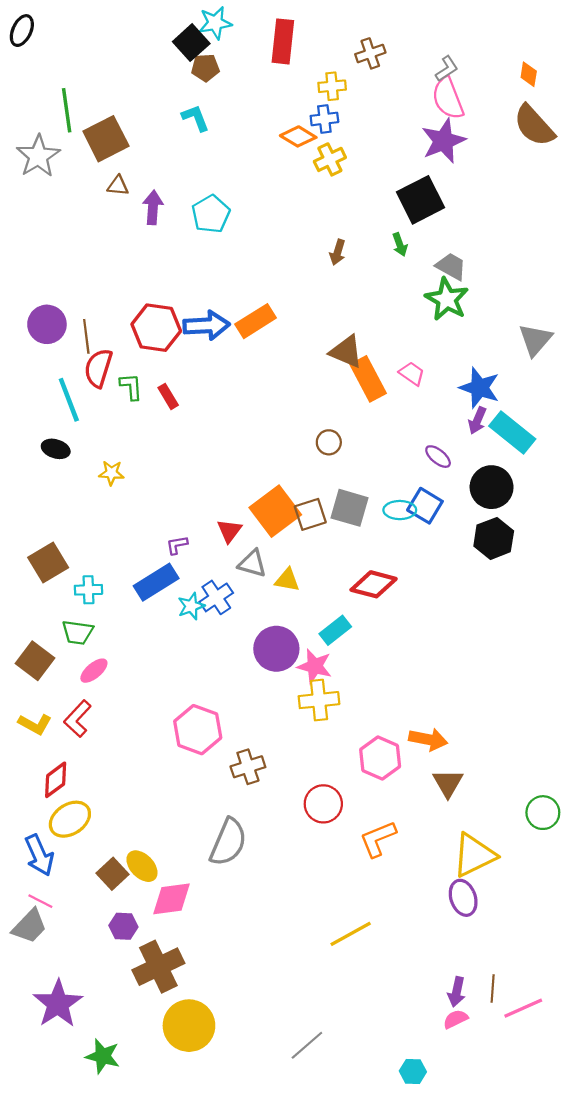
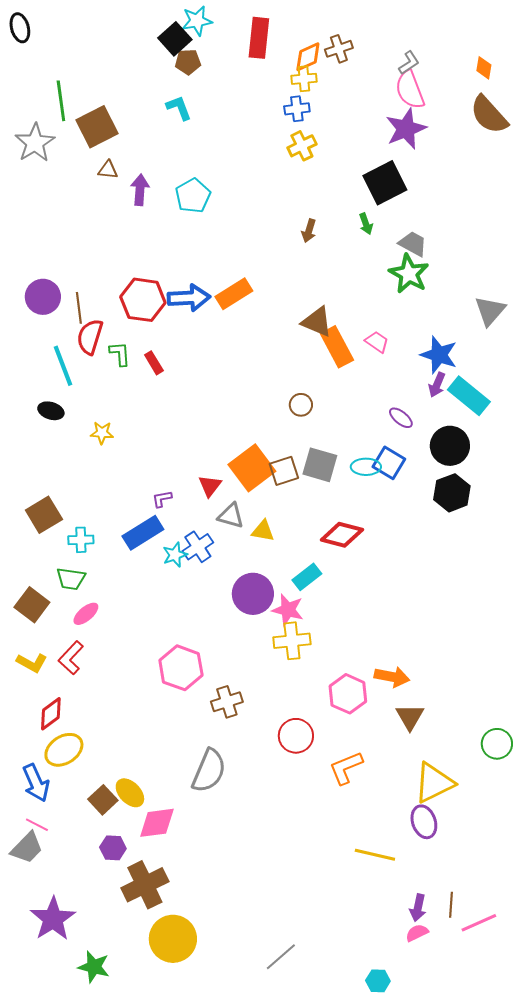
black ellipse: (22, 31) -> (20, 28), turned -40
orange diamond: (298, 136) -> (308, 57), moved, turned -56
yellow line: (351, 934) -> (375, 855), moved, turned 42

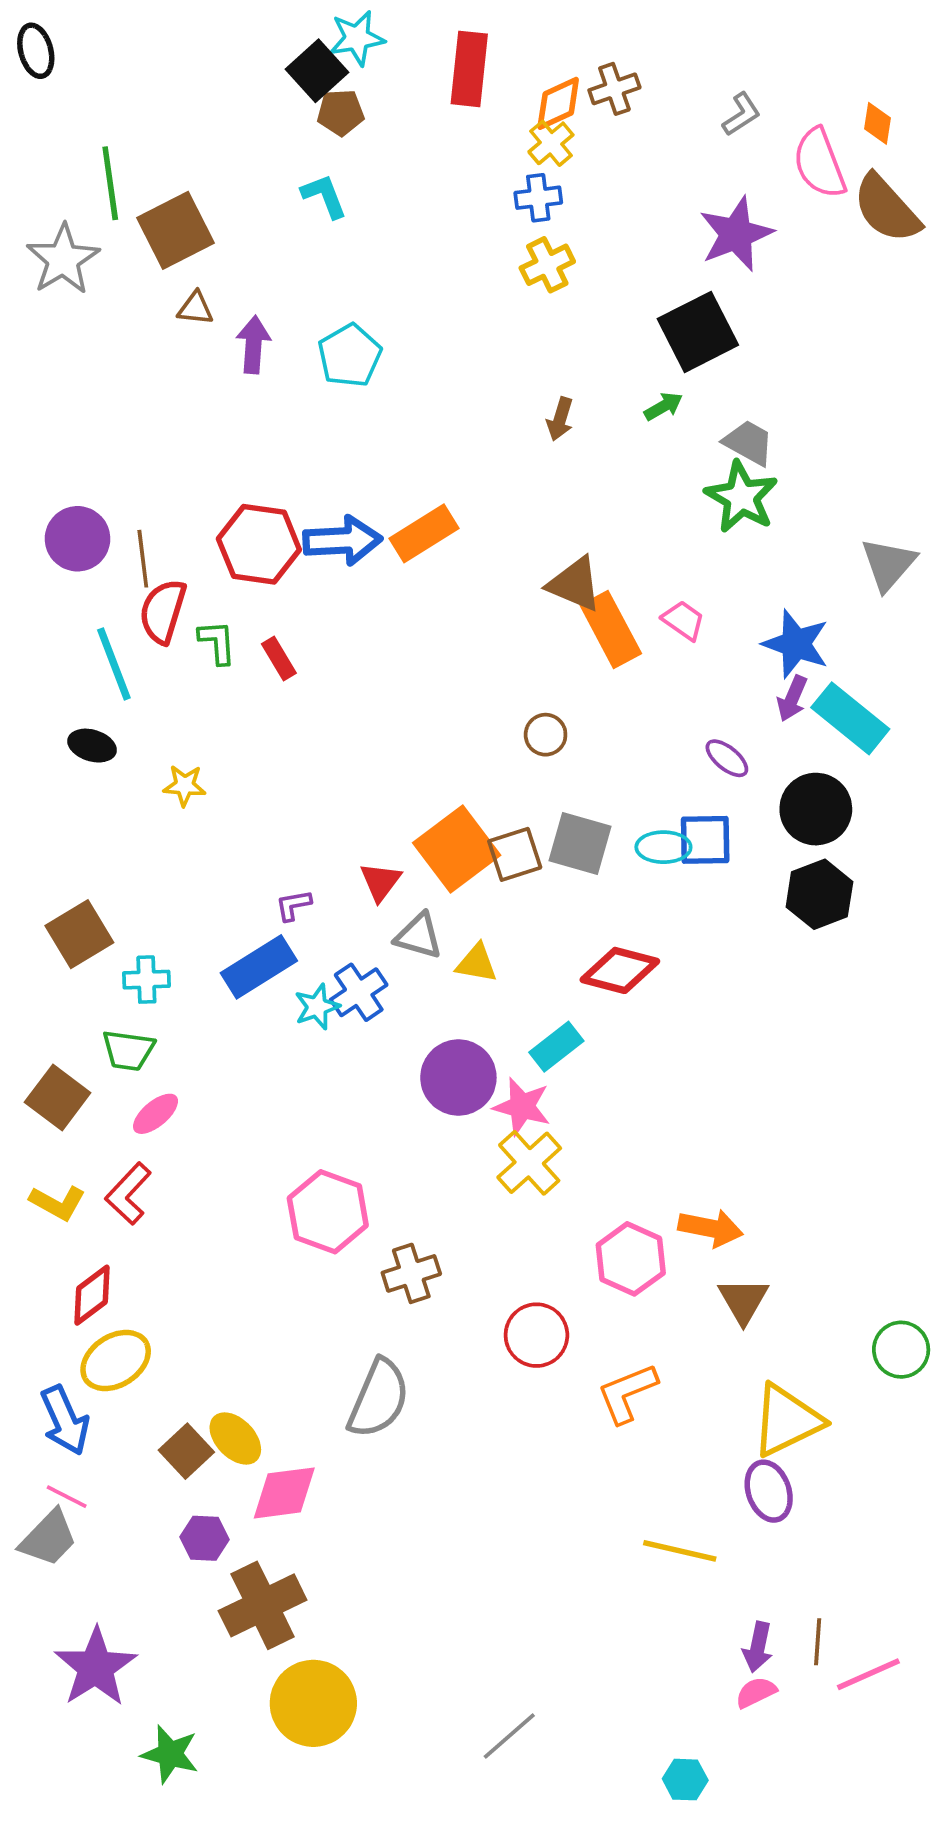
yellow cross: (304, 79) -> (551, 143), turned -35
pink semicircle: (410, 90) -> (819, 163), moved
green arrow: (366, 224) -> (663, 406), turned -100
blue square: (389, 463) -> (705, 840), turned -32
yellow cross: (292, 641) -> (529, 1163), turned -36

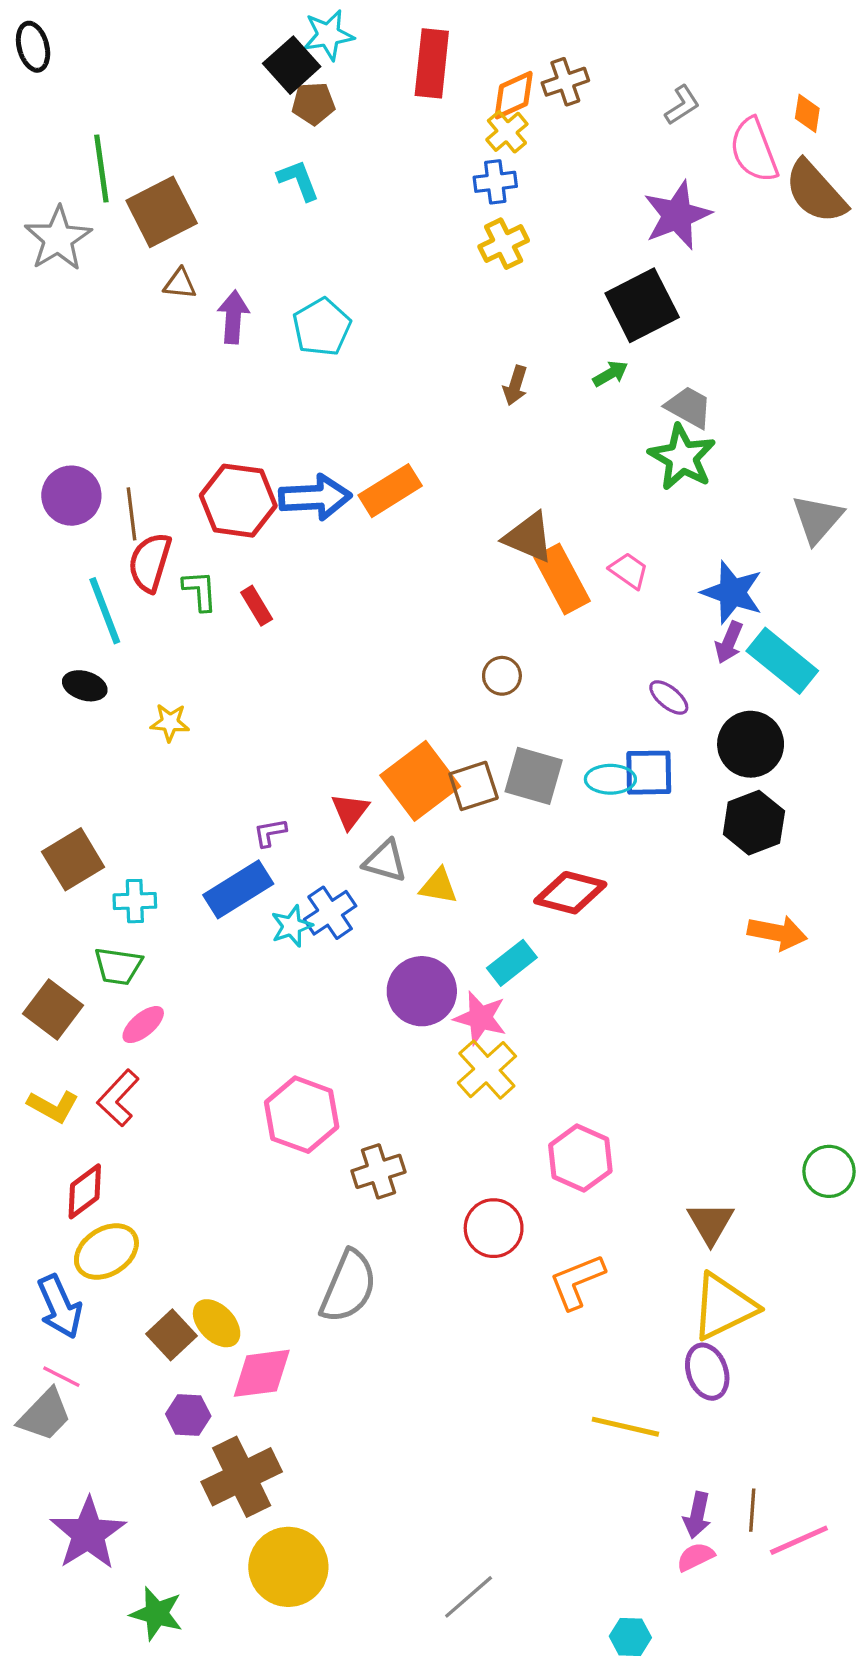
orange arrow: (711, 1228) -> (777, 933), moved
brown triangle: (743, 1301) -> (711, 1223), moved
green circle: (901, 1350) -> (829, 1171), moved

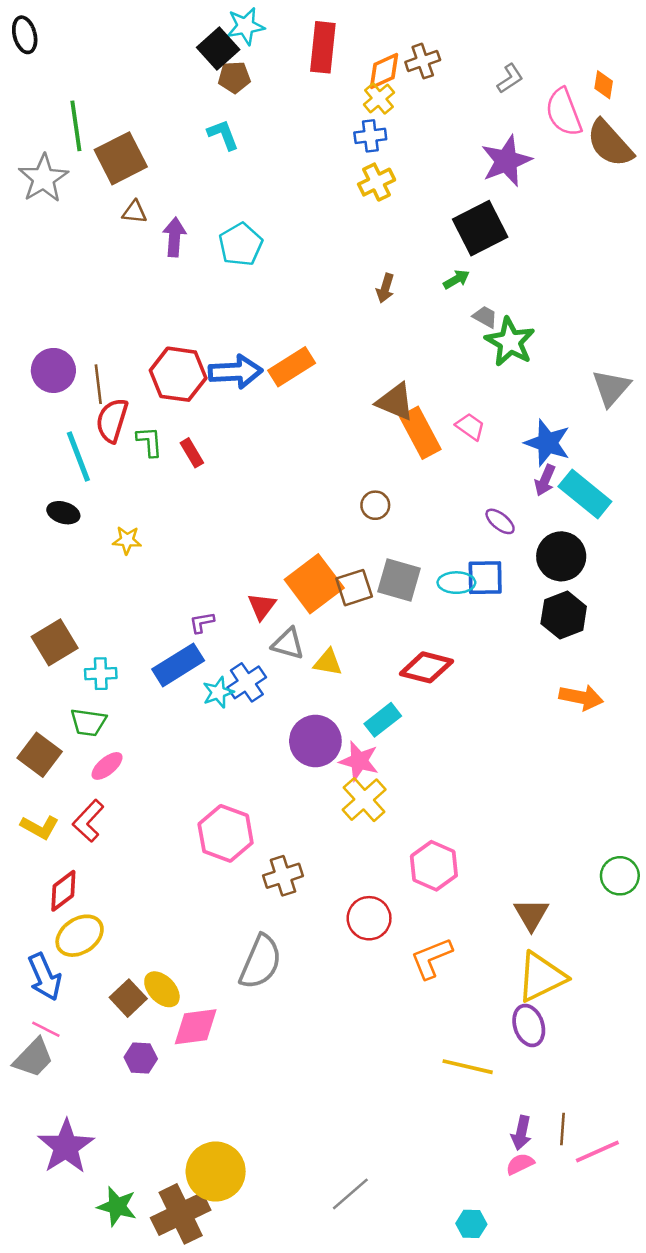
gray trapezoid: (689, 407) -> (485, 317), moved, size x0.7
brown cross: (242, 1477) -> (181, 1214), moved

